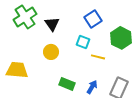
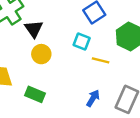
black triangle: (52, 24) -> (34, 29), moved
green rectangle: (67, 84) -> (35, 94), moved

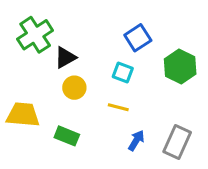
black triangle: (34, 29) -> (65, 57), turned 36
yellow line: (101, 60) -> (118, 107), moved

